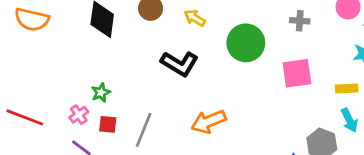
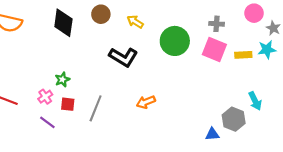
pink square: (297, 73) -> (214, 50), moved, turned 30
yellow rectangle: (347, 88) -> (243, 55), moved
orange arrow: (209, 122) -> (146, 102), size x0.7

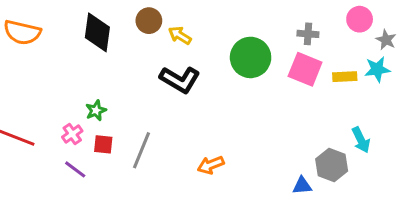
yellow arrow: (135, 22) -> (180, 35), moved
orange arrow: (146, 102) -> (211, 165), moved

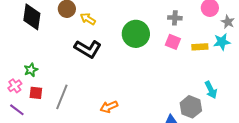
pink square: (305, 69) -> (173, 42), size x0.7

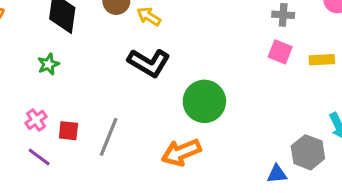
green circle: (136, 34) -> (204, 101), moved
green star: (31, 70) -> (48, 64), moved
orange arrow: (109, 107) -> (181, 152), size x1.4

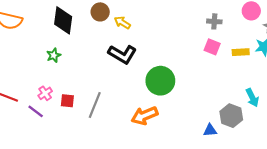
purple line: (39, 157) -> (36, 111), moved

